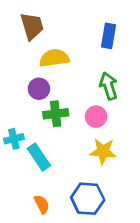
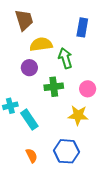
green arrow: (109, 86) -> (65, 58), moved
green cross: (56, 114) -> (54, 87), moved
pink circle: (96, 117) -> (88, 89), moved

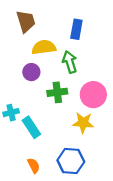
blue rectangle: (82, 27) -> (76, 29), moved
pink circle: (88, 89) -> (93, 95), size x1.5

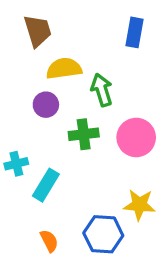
blue rectangle: (76, 29) -> (135, 32), moved
yellow star: (83, 123) -> (139, 205), moved
cyan rectangle: (31, 127) -> (46, 185), turned 65

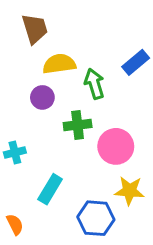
blue rectangle: (135, 32) -> (136, 62), moved, turned 40
pink circle: (136, 137) -> (116, 146), moved
cyan rectangle: (46, 185) -> (50, 189), moved
orange semicircle: (49, 241) -> (15, 224), moved

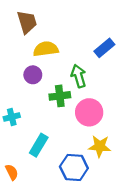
green arrow: (94, 84) -> (79, 76), moved

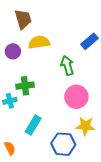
purple circle: (33, 75) -> (13, 51), moved
green cross: (60, 96) -> (25, 86), moved

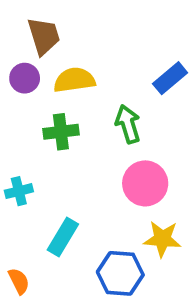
purple circle: (13, 51) -> (25, 78), moved
green cross: (25, 86) -> (61, 132), moved

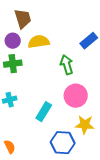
green cross: (61, 132) -> (13, 64), moved
cyan rectangle: (63, 237) -> (44, 112), moved

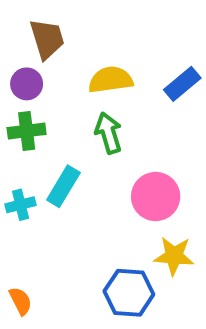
yellow semicircle: (39, 42) -> (111, 80), moved
green arrow: (67, 65) -> (109, 133), moved
cyan rectangle: (44, 112) -> (63, 186), moved

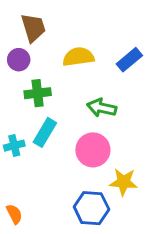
green cross: (27, 131) -> (38, 93), moved
green arrow: (109, 133) -> (102, 108), moved, turned -60
pink circle: (156, 197) -> (93, 150), moved

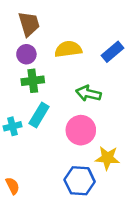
purple circle: (19, 60) -> (26, 54), moved

